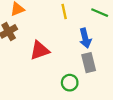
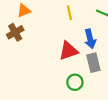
red triangle: (40, 50) -> (68, 51), moved

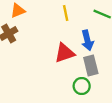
green circle: (75, 82) -> (82, 86), moved

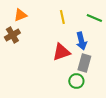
gray rectangle: (91, 65) -> (84, 63), turned 30

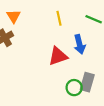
orange triangle: (20, 15) -> (14, 16), turned -40
gray rectangle: (84, 63) -> (87, 82), moved

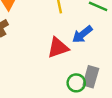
blue arrow: (80, 44) -> (82, 34), turned 66

